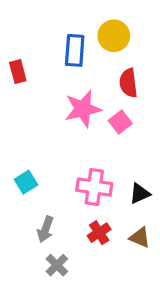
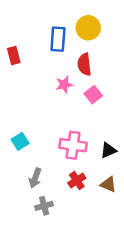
red semicircle: (128, 83) -> (84, 64), moved
pink star: (83, 109) -> (64, 85), size x0.6
gray cross: (57, 265) -> (44, 206), turned 30

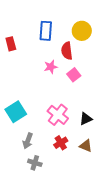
yellow circle: (88, 28) -> (82, 31), moved
cyan square: (20, 141) -> (16, 112), size x1.5
pink cross: (73, 145) -> (58, 115), turned 30
gray cross: (44, 206) -> (35, 163), turned 32

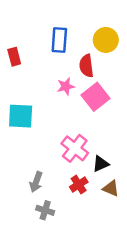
pink square: (74, 75) -> (95, 97), size x1.5
cyan square: (16, 112) -> (21, 116), moved, turned 35
black triangle: (86, 119) -> (101, 164), moved

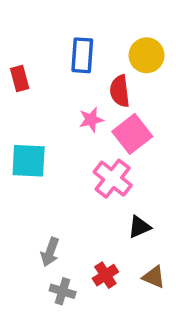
pink cross: (75, 148) -> (113, 179), moved
red cross: (79, 185) -> (105, 275), moved
brown triangle: (111, 188) -> (154, 277), moved

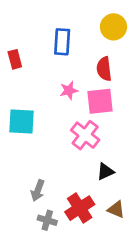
yellow circle: (147, 55) -> (113, 27), moved
red semicircle: (120, 91) -> (104, 69), moved
pink square: (132, 134) -> (100, 101), turned 32
red cross: (105, 275) -> (80, 208), size x1.5

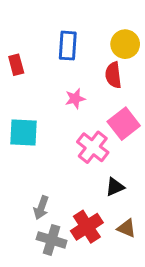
yellow circle: (113, 27) -> (125, 44), moved
pink square: (100, 101) -> (124, 124), moved, turned -32
gray cross: (47, 220) -> (52, 240), size x1.4

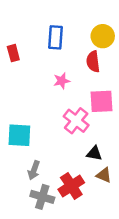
pink square: (124, 124) -> (102, 101), turned 35
cyan square: (24, 132) -> (19, 135), moved
black triangle: (115, 187) -> (94, 153), turned 35
brown triangle: (127, 228) -> (104, 175), moved

